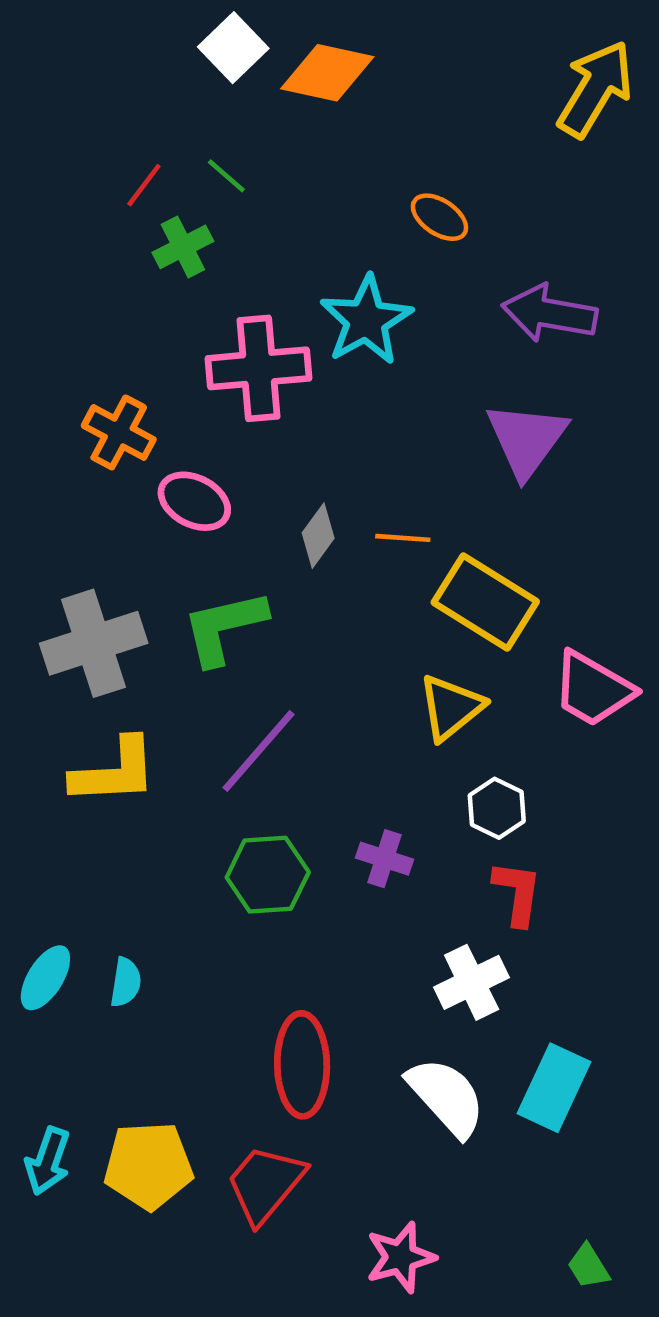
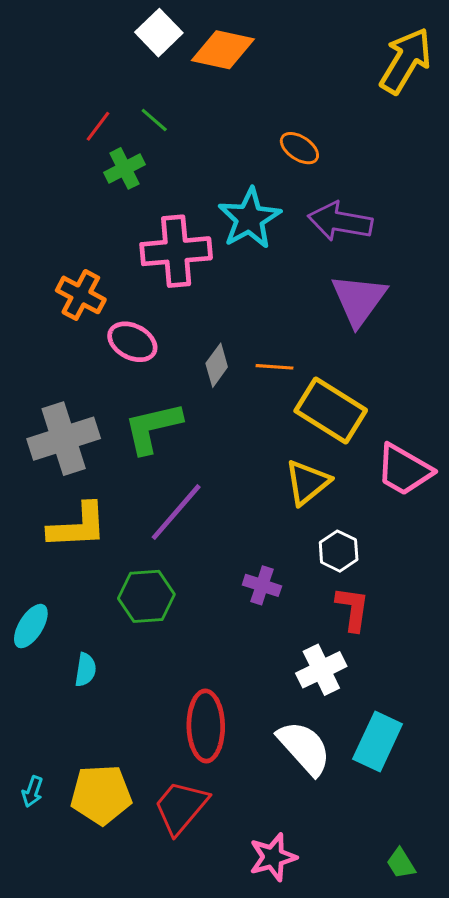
purple arrow: (549, 313) -> (340, 222), moved
green hexagon: (268, 875) -> (146, 596), moved
cyan ellipse: (45, 978) -> (31, 626), moved
cyan arrow: (48, 1161) -> (32, 792), size x0.7

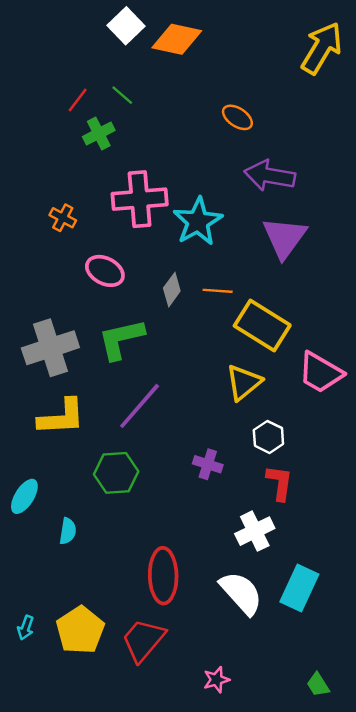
cyan star: (249, 218) -> (198, 221), moved
orange cross: (81, 295) -> (63, 218), moved, size x0.7
yellow pentagon: (101, 795) -> (80, 630), turned -30
pink star: (273, 857) -> (216, 680), size x0.7

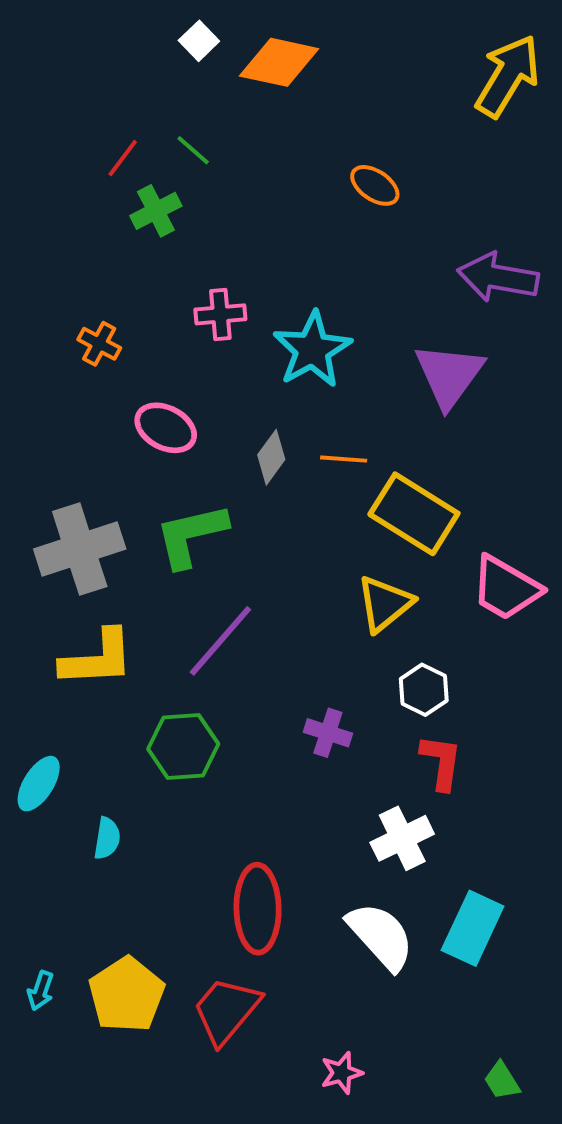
white square: (126, 26) -> (199, 41), size x0.7
purple arrow: (270, 176) -> (498, 277), moved
pink cross: (140, 199) -> (220, 314), size x0.6

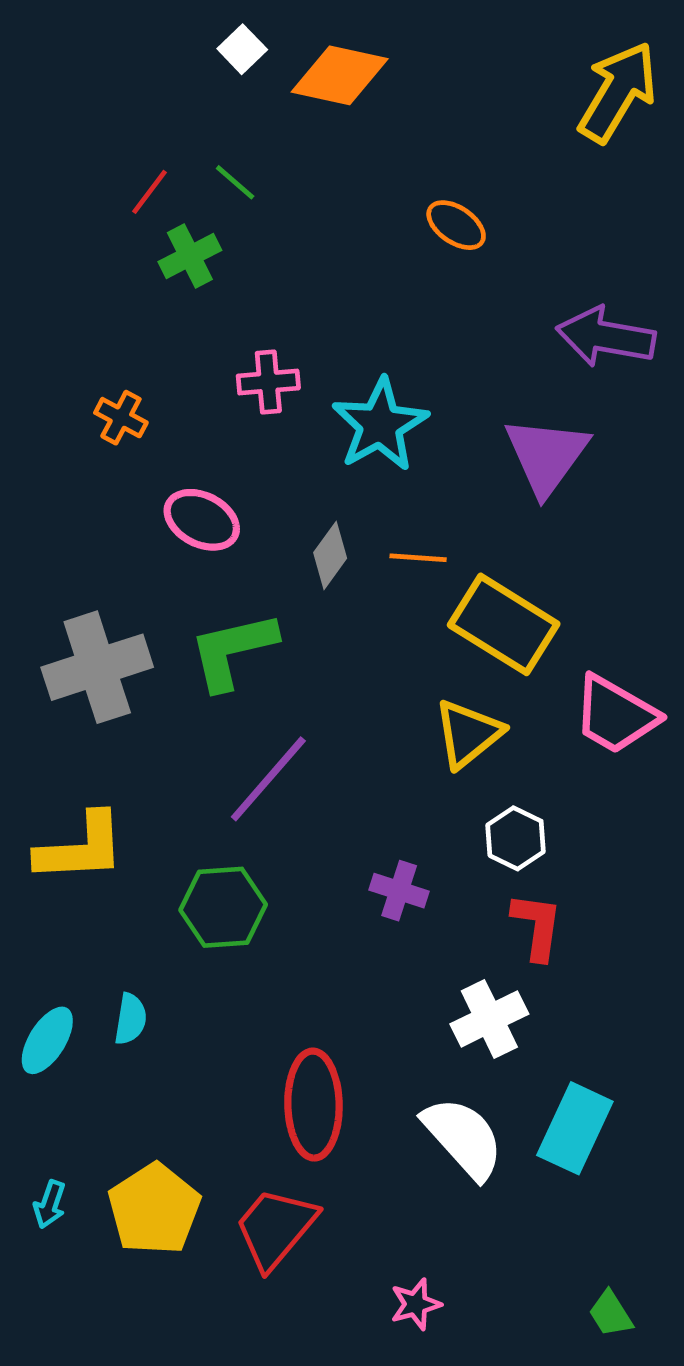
yellow L-shape: (97, 658) -> (81, 848), moved
cyan ellipse: (39, 784) -> (47, 1040), moved

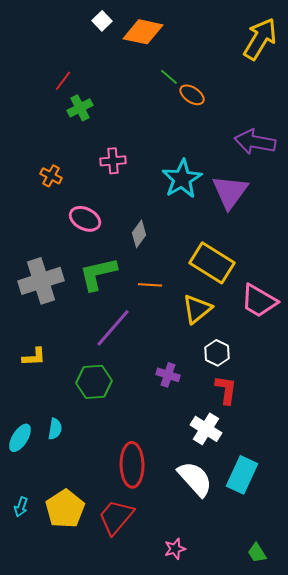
green line: (235, 182) -> (169, 77), moved
cyan star: (380, 425) -> (182, 179), moved
orange line: (418, 558) -> (150, 285), moved
yellow L-shape: (81, 848) -> (34, 357), size x0.6
white cross: (489, 1019) -> (206, 429), turned -32

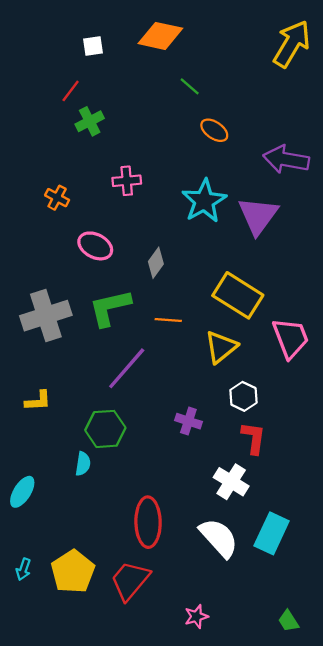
white square: (102, 21) -> (93, 46), moved, turned 36
orange ellipse: (192, 95) -> (214, 130), moved
pink trapezoid: (259, 301) -> (291, 338), turned -141
cyan semicircle: (55, 429) -> (83, 464), moved

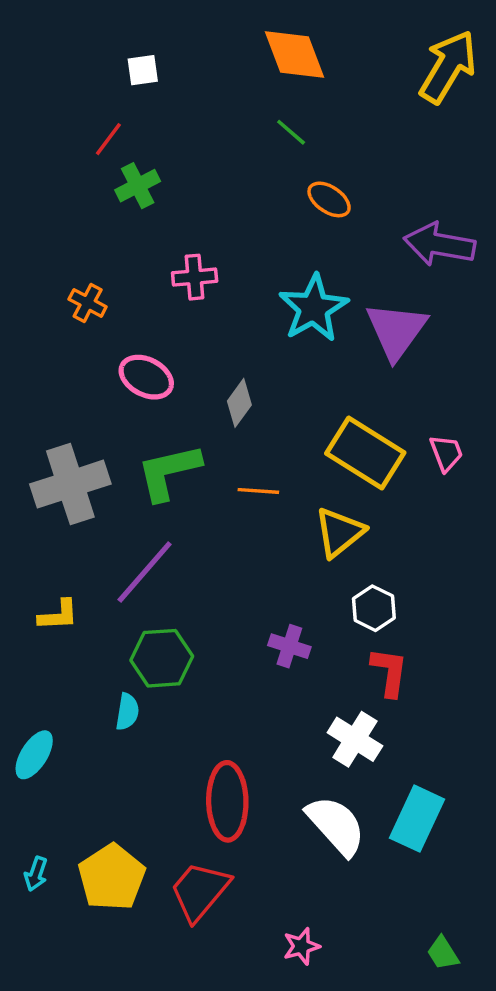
orange diamond: (160, 36) -> (295, 55), moved, turned 57
pink trapezoid: (291, 338) -> (446, 453), moved, size x0.6
purple line: (127, 368) -> (145, 572), moved

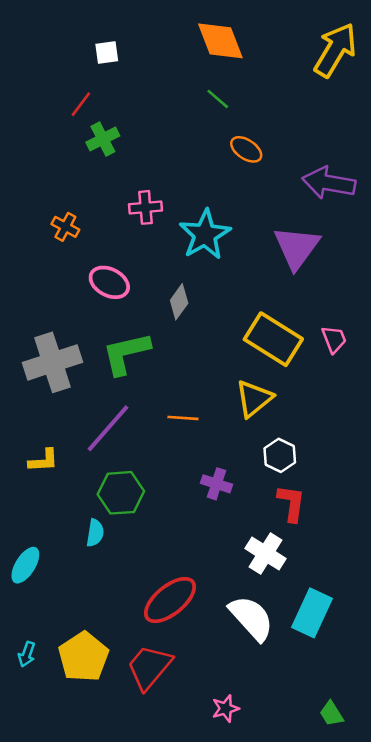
cyan star: (314, 308) -> (205, 235), moved
orange line: (258, 491) -> (183, 418), moved
red ellipse: (227, 801) -> (170, 600), turned 52

